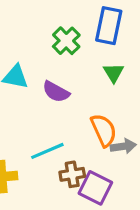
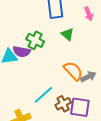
green cross: (66, 41) -> (35, 40), moved
purple semicircle: (56, 92) -> (22, 52), moved

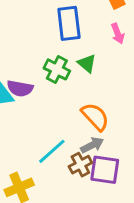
green cross: (35, 40) -> (57, 69), moved
gray arrow: (88, 77) -> (92, 145), moved

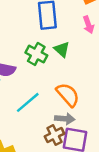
gray arrow: (92, 145) -> (65, 119), turned 30
cyan line: (52, 151) -> (28, 102), moved

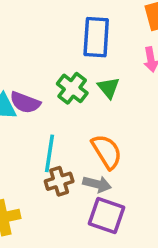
cyan line: (28, 102) -> (50, 153), turned -50
brown cross: (54, 135) -> (59, 181), moved

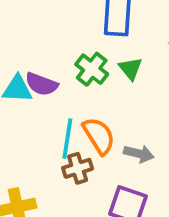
orange semicircle: (107, 152) -> (99, 136), moved
gray arrow: (97, 184) -> (139, 154), moved

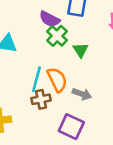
green triangle: (130, 69) -> (81, 50), moved
purple semicircle: (41, 84) -> (50, 19), moved

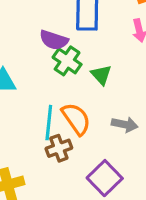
gray arrow: (82, 94) -> (125, 124), moved
purple square: (71, 127) -> (105, 178), turned 30

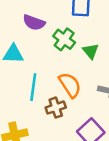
purple semicircle: (54, 40) -> (34, 23), moved
cyan line: (49, 123) -> (33, 87), moved

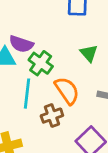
purple semicircle: (34, 23) -> (21, 44), moved
green cross: (64, 39) -> (41, 63), moved

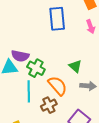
green triangle: (89, 53) -> (75, 66), moved

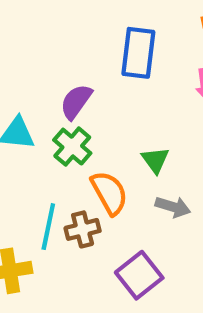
purple semicircle: (20, 56) -> (76, 102), moved, turned 102
cyan line: (29, 91) -> (48, 227), moved

